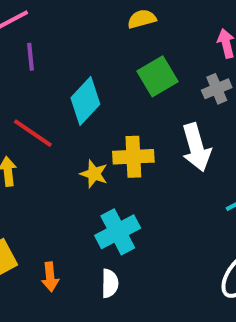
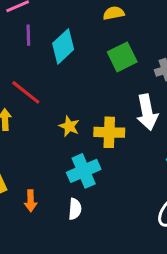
cyan diamond: (85, 101) -> (63, 46), moved
yellow cross: (133, 157) -> (109, 132), moved

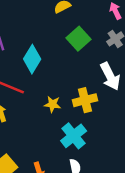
cyan diamond: (63, 46) -> (32, 59), moved

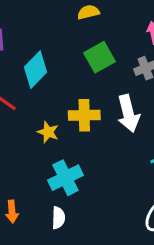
yellow cross: (85, 100) -> (84, 115), moved

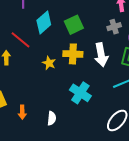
green square: (99, 57) -> (74, 25), moved
cyan cross: (66, 178) -> (80, 93), moved, turned -35

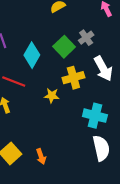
gray cross: (114, 27) -> (86, 38), moved
white semicircle: (52, 118) -> (101, 148), moved, size x1.6

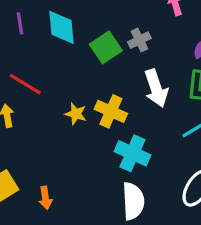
cyan diamond: (32, 55) -> (61, 27), moved, turned -45
yellow cross: (73, 78) -> (111, 111), moved, turned 30

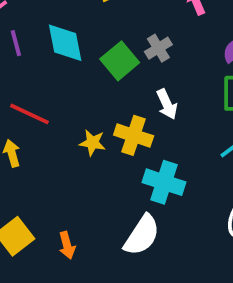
white arrow: (156, 88) -> (167, 104), moved, size x0.7
white semicircle: (133, 201) -> (142, 235), moved, turned 42

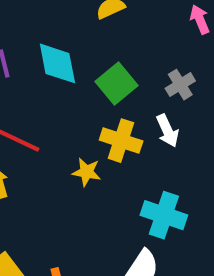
gray cross: (158, 48) -> (180, 85), moved
yellow cross: (134, 135) -> (121, 141), moved

